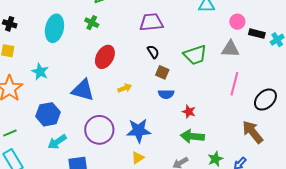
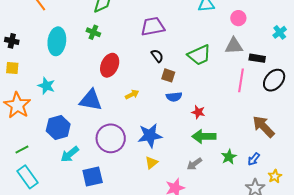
black rectangle: (257, 34) -> (257, 58), moved
black ellipse: (265, 100) -> (274, 80), moved

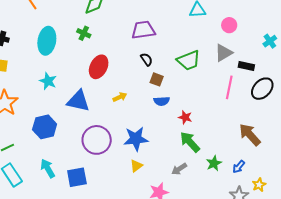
gray triangle: (234, 46) -> (224, 53), turned -30
cyan star: (46, 86) -> (48, 81), moved
green arrow: (204, 136) -> (190, 142), turned 45
cyan arrow: (70, 154) -> (48, 168), moved, turned 96

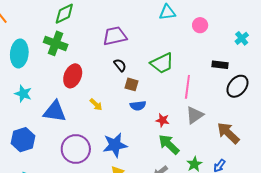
green cross: (84, 33) -> (56, 43), size x1.6
gray triangle: (224, 53) -> (195, 115), moved
pink line: (229, 87) -> (187, 87), moved
yellow arrow: (120, 97) -> (96, 105), turned 72

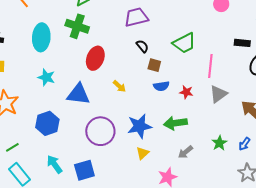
red star: (163, 120) -> (186, 92), moved
green arrow: (169, 144) -> (175, 123), moved, turned -50

